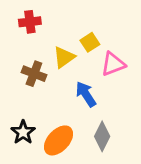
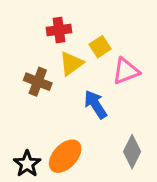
red cross: (30, 22) -> (59, 30), moved
black star: (23, 132) -> (27, 164), moved
gray diamond: (102, 136) -> (132, 152), moved

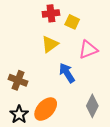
red cross: (59, 30) -> (51, 13), moved
yellow square: (100, 47) -> (72, 22), moved, turned -32
brown cross: (38, 82) -> (18, 80), moved

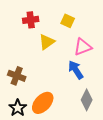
red cross: (51, 13) -> (31, 20), moved
blue arrow: (67, 73) -> (76, 70), moved

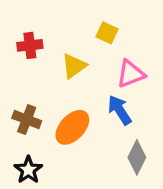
red cross: (31, 20) -> (30, 45), moved
orange ellipse: (43, 103) -> (72, 127), moved

